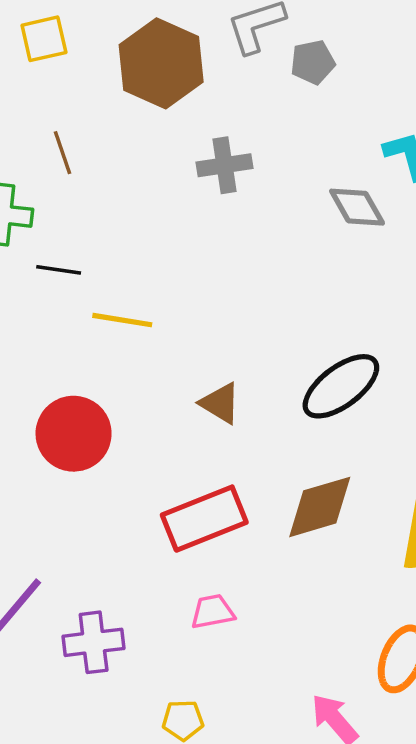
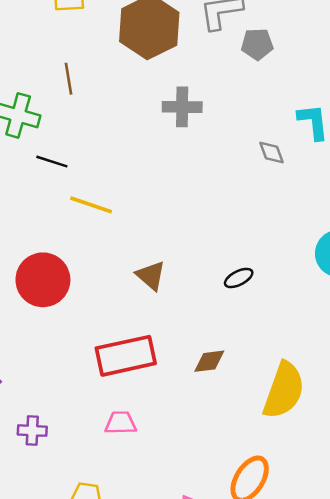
gray diamond: (357, 207) -> (271, 152), size x0.7
black ellipse: (341, 386) -> (239, 278), size x0.5
brown diamond: (320, 507) -> (209, 361), size x0.6
purple cross: (94, 642) -> (32, 431), size x0.7

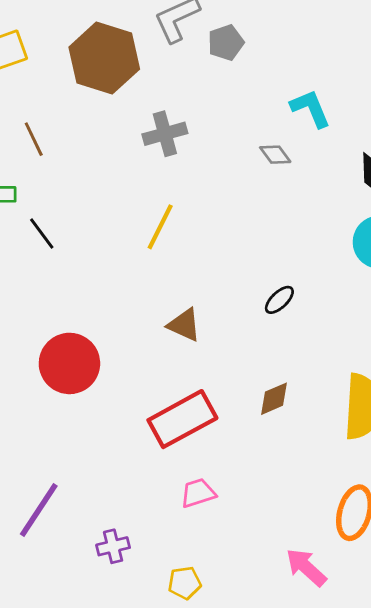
black line: (52, 162) -> (42, 233), turned 52
yellow line: (91, 205) -> (160, 227), moved, turned -66
purple cross: (32, 431) -> (113, 546), moved

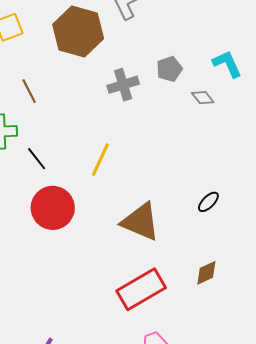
gray pentagon: (226, 43) -> (169, 69), moved
yellow line: (160, 227) -> (100, 160), moved
brown triangle: (184, 325) -> (141, 222), size x1.6
red circle: (69, 363) -> (53, 208), moved

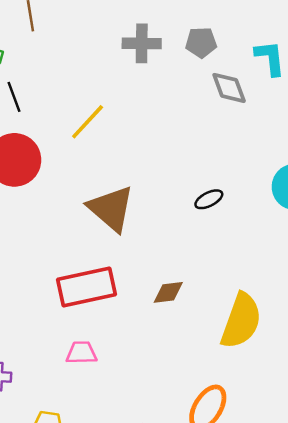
gray diamond: (203, 98) -> (229, 88), size x1.4
black ellipse: (208, 202) -> (209, 199), moved

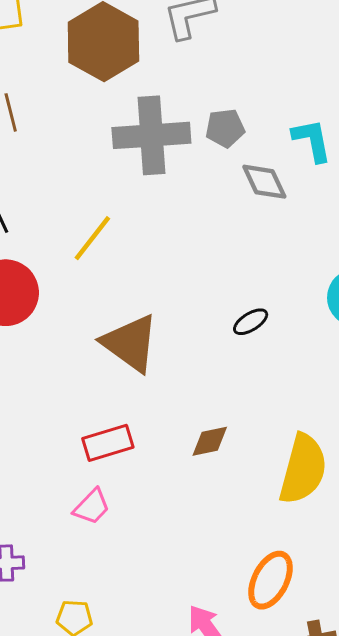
gray cross: (142, 43) -> (151, 135), size x1.6
red rectangle: (86, 287) -> (108, 443), size x0.7
pink trapezoid: (81, 353) -> (92, 507), moved, turned 140

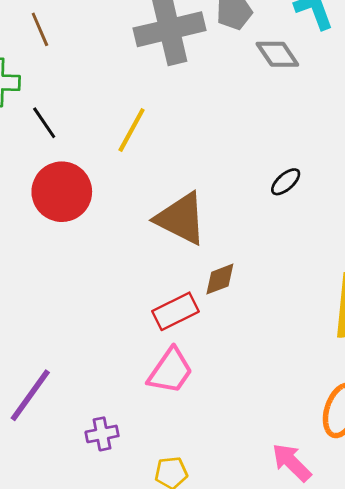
brown diamond: (210, 441) -> (220, 279), moved
pink trapezoid: (92, 507) -> (170, 371), size x1.4

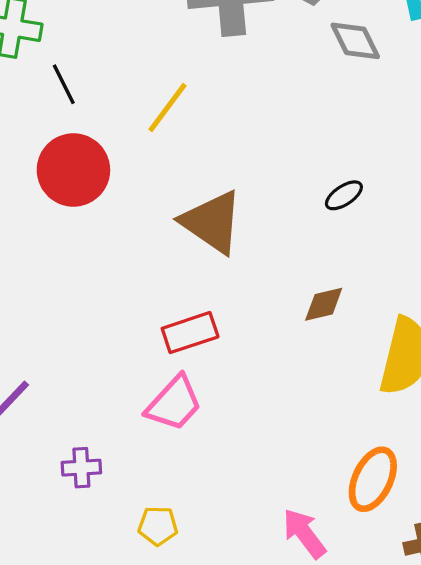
brown diamond: (220, 279) -> (324, 304), moved

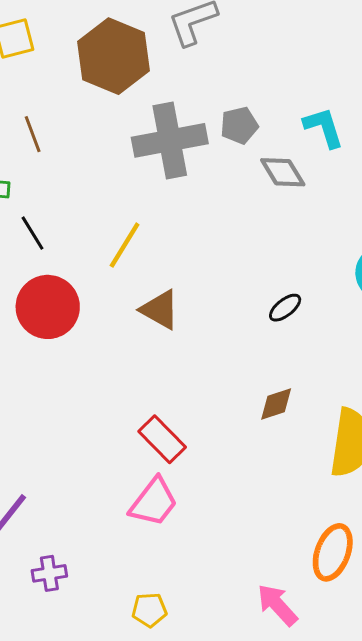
brown triangle: (212, 222) -> (160, 310), moved, size x0.7
red rectangle: (190, 333) -> (162, 439), turned 69
purple cross: (81, 468) -> (49, 573), moved

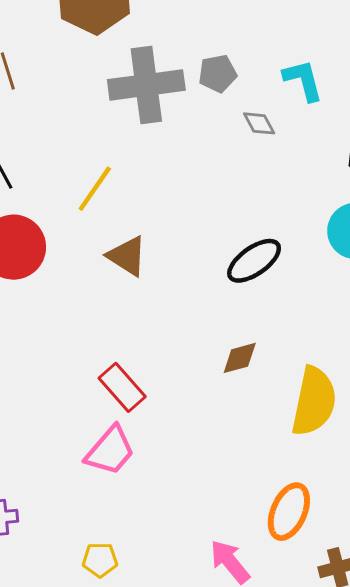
gray diamond: (283, 172) -> (259, 123), size x0.7
black ellipse: (285, 308) -> (254, 261), size x1.6

